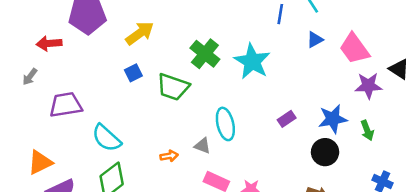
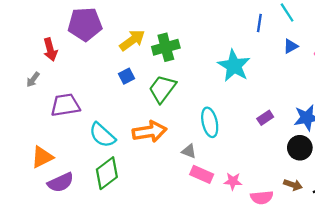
red arrow: (49, 43) -> (50, 50), turned -100
green cross: (205, 54) -> (166, 47), moved, turned 36
green trapezoid: (173, 87) -> (162, 89), turned 108
gray triangle: (202, 146) -> (189, 151), moved
orange arrow: (169, 156) -> (150, 132), moved, size x2.0

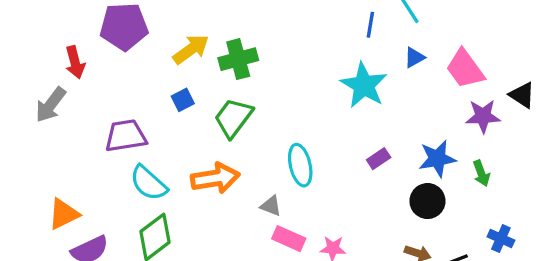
cyan star: (234, 66) -> (364, 85), moved
gray arrow: (33, 80) -> (51, 105), size x1.6
purple trapezoid: (65, 105) -> (126, 136), moved

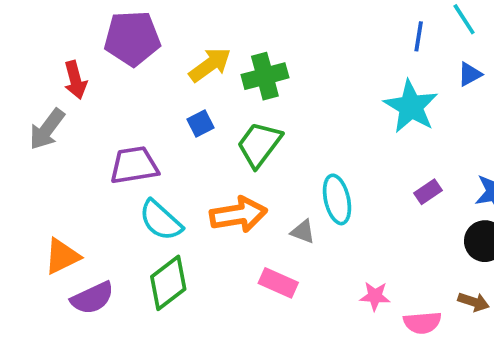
gray triangle: (271, 206) -> (303, 232), moved
pink rectangle: (289, 239) -> (278, 283), moved

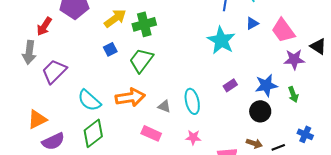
red arrow: (75, 80) -> (44, 26), turned 48
gray arrow: (47, 129) -> (29, 52), turned -30
purple trapezoid: (134, 165) -> (54, 71), moved, turned -36
cyan ellipse: (337, 199) -> (192, 101), moved
pink star: (375, 296) -> (193, 137), moved

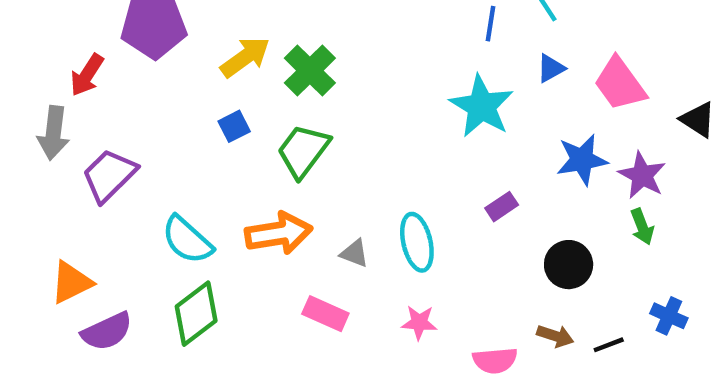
green cross: (144, 24) -> (310, 71), turned -30
purple star: (294, 59) -> (642, 175), moved, turned 30
blue star: (266, 85) -> (582, 160), moved

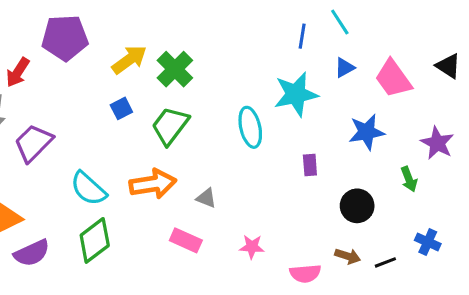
cyan star: (482, 106) -> (296, 94), turned 30
black triangle: (698, 120) -> (448, 66), moved
purple star: (642, 175) -> (437, 143), moved
purple rectangle: (502, 207) -> (310, 165), turned -60
cyan ellipse: (417, 242) -> (250, 127), moved

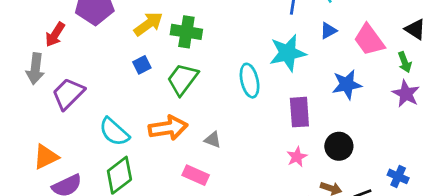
green cross: (175, 69) -> (186, 32), turned -36
purple rectangle: (310, 165) -> (299, 112), size x1.6
green arrow: (409, 179) -> (405, 62), moved
pink star: (252, 247) -> (297, 157), moved, turned -30

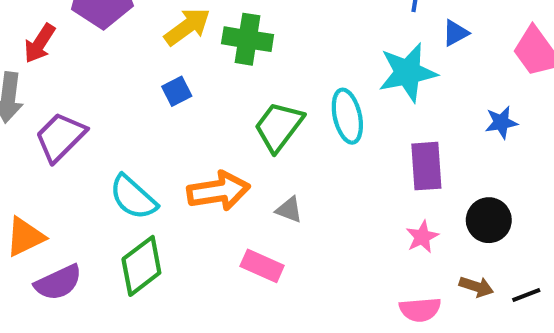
blue triangle: (328, 31) -> (456, 33), moved
green trapezoid: (182, 79) -> (279, 127), moved
blue star: (347, 84) -> (501, 122), size x0.7

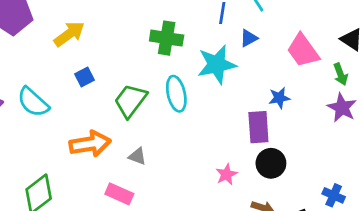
green cross: (248, 39) -> (167, 38), moved
blue square: (177, 91) -> (85, 77), moved
purple rectangle: (426, 166) -> (258, 127), moved
cyan semicircle: (133, 197) -> (33, 102), moved

